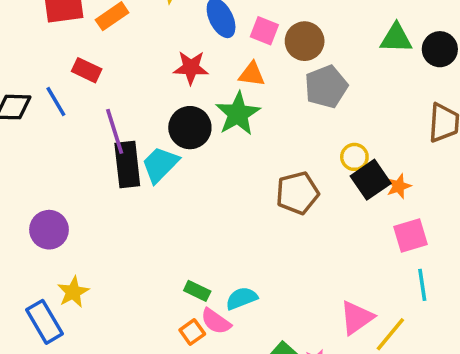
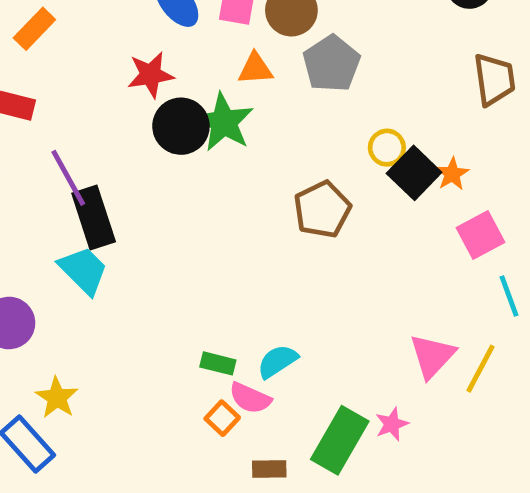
orange triangle: (252, 74) -> (255, 69), moved
black circle: (190, 128) -> (181, 126), moved
cyan trapezoid: (160, 164) -> (83, 270), moved, turned 102

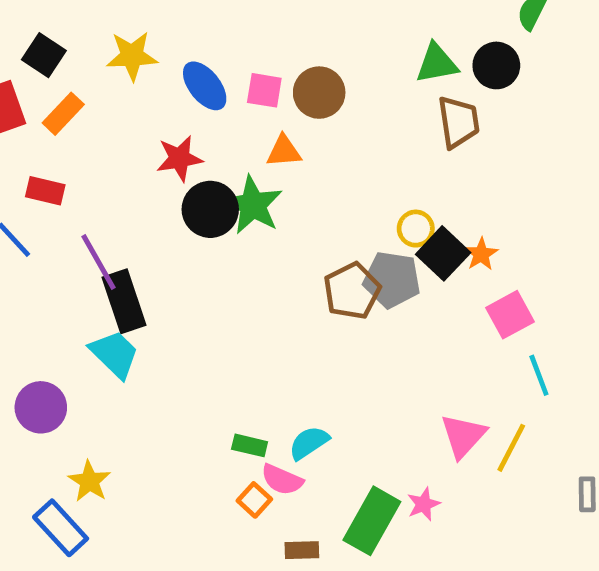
gray pentagon: (331, 64) -> (392, 280), moved, turned -30
brown trapezoid: (494, 79) -> (458, 122), moved

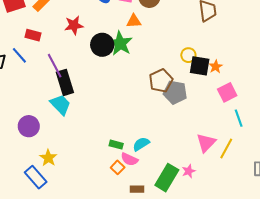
red star: (179, 158) -> (74, 25), moved
black square: (443, 253) -> (200, 66), turned -35
gray pentagon: (392, 280) -> (175, 92), moved

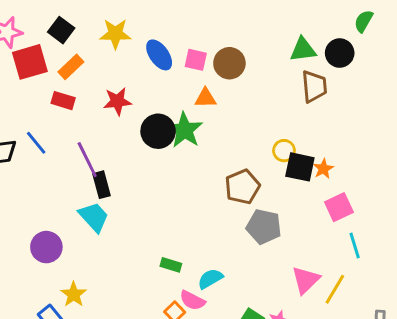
red rectangle: (33, 35) -> (63, 101), moved
black rectangle: (65, 82) -> (102, 185), size x0.7
gray pentagon: (175, 92) -> (264, 227), moved
green rectangle: (116, 145) -> (171, 265), moved

